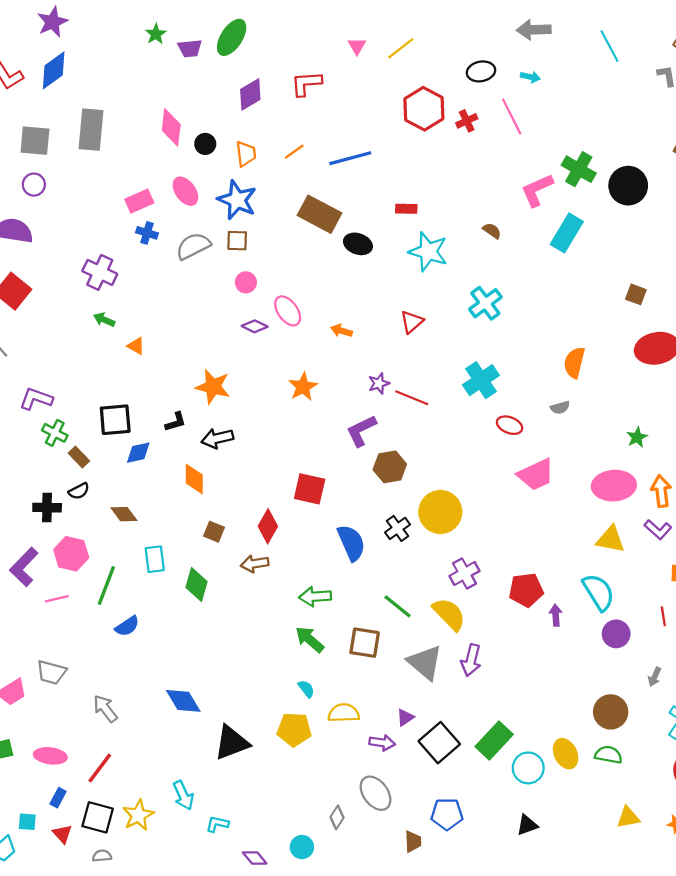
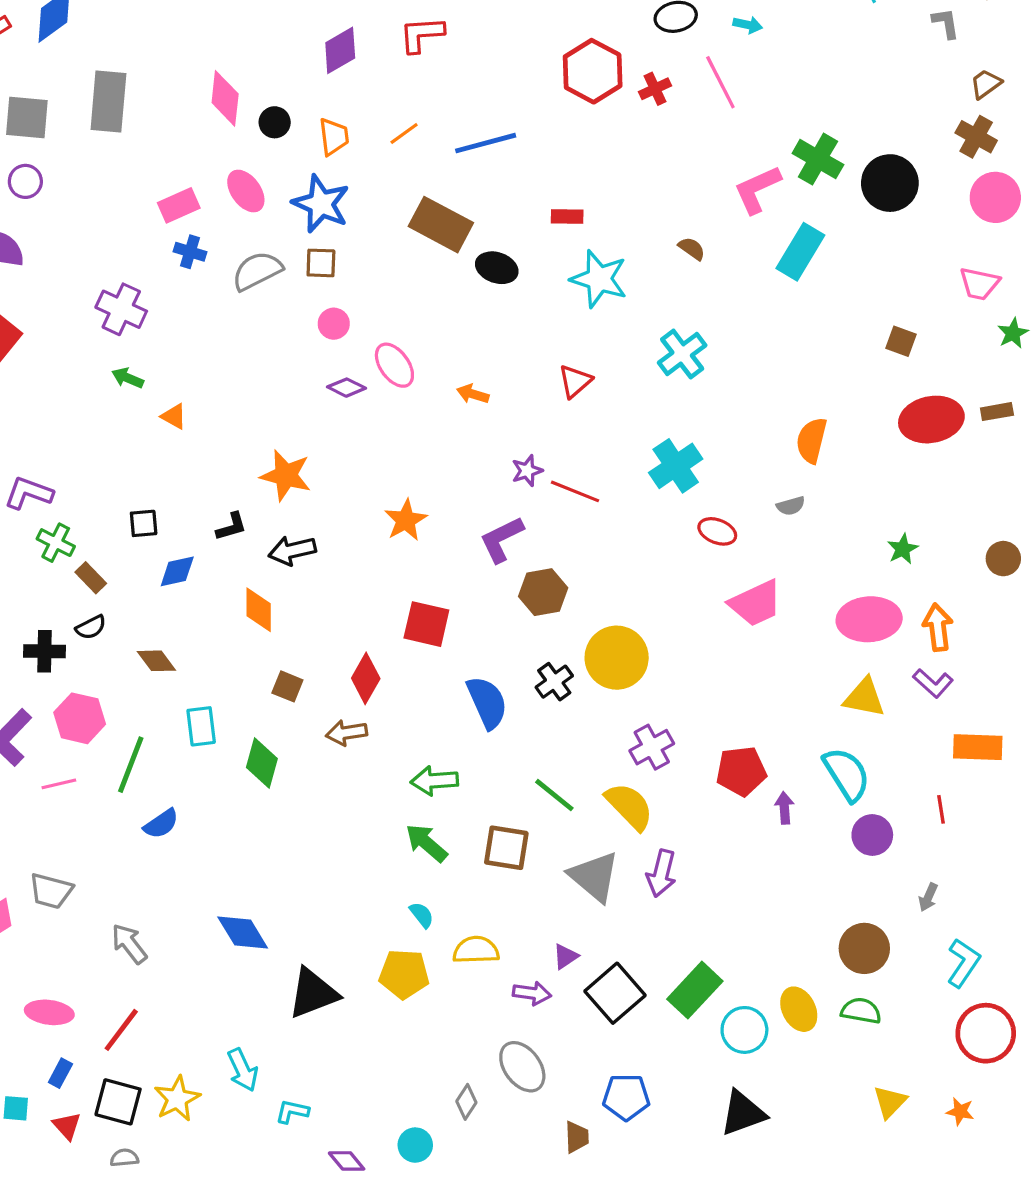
orange star: (303, 387) -> (406, 520), moved
black square: (115, 420) -> (144, 523), size x0.6
yellow triangle: (628, 817) -> (890, 1102), turned -35
black triangle: (527, 825) -> (743, 1113), size x1.5

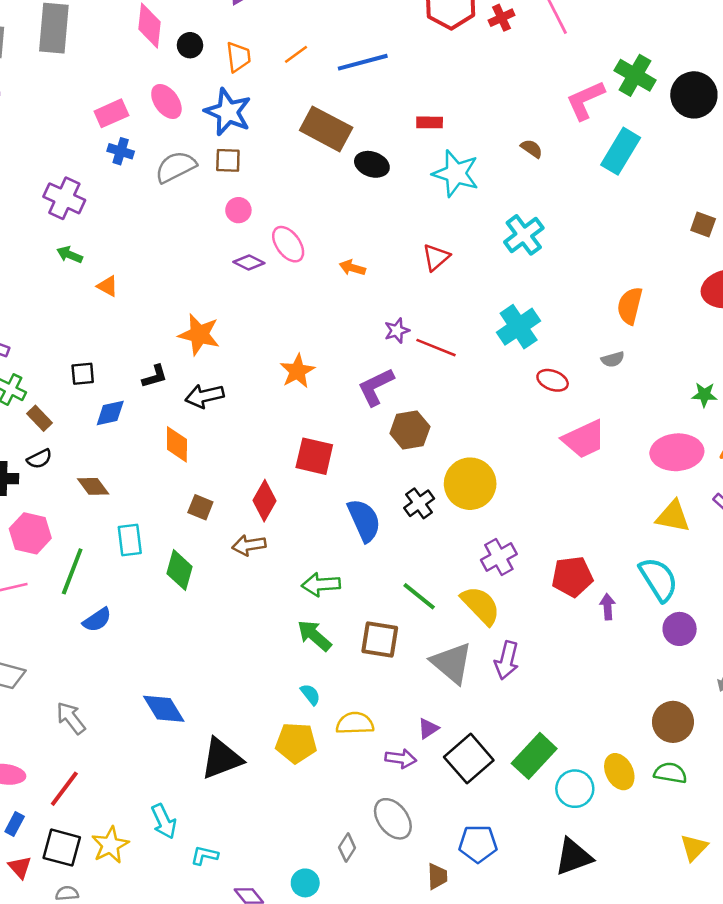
green star: (903, 549) -> (704, 395), turned 30

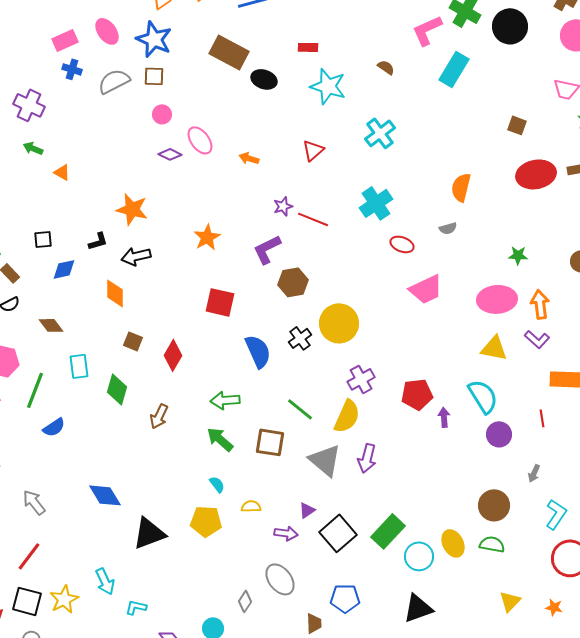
red diamond: (265, 501) -> (173, 355), moved
brown arrow: (249, 545) -> (159, 416), moved, turned -55
yellow semicircle: (481, 605) -> (347, 416), turned 68
yellow semicircle: (355, 723) -> (251, 506), size x0.7

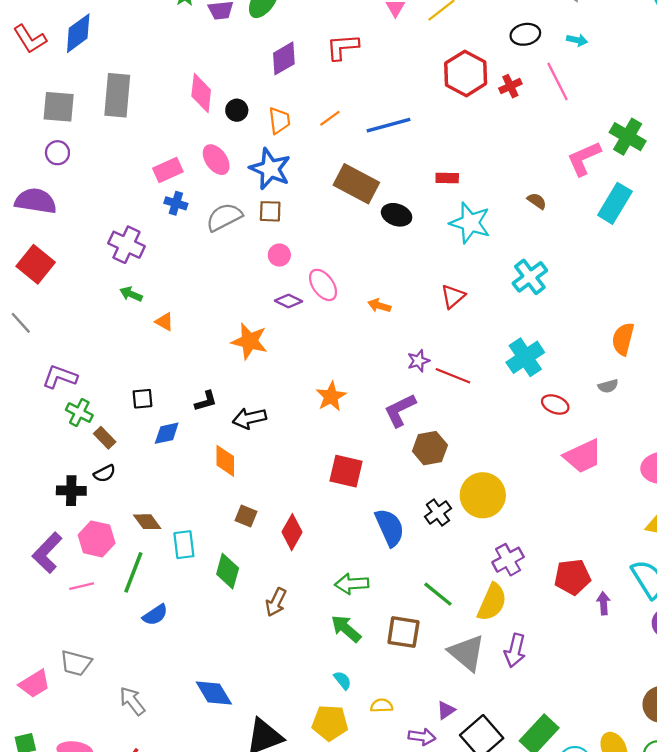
orange star: (132, 209) -> (249, 341), moved
brown diamond: (51, 325) -> (147, 522), moved

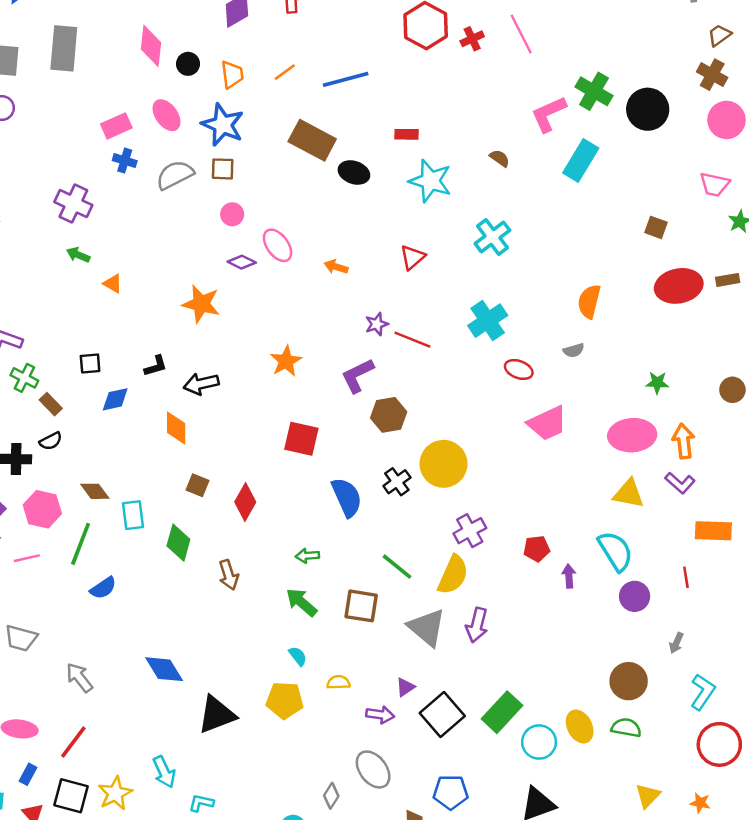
red pentagon: (572, 577) -> (537, 549), size x0.7
green arrow: (352, 584) -> (307, 556), size x0.7
brown arrow: (276, 602) -> (229, 575), turned -44

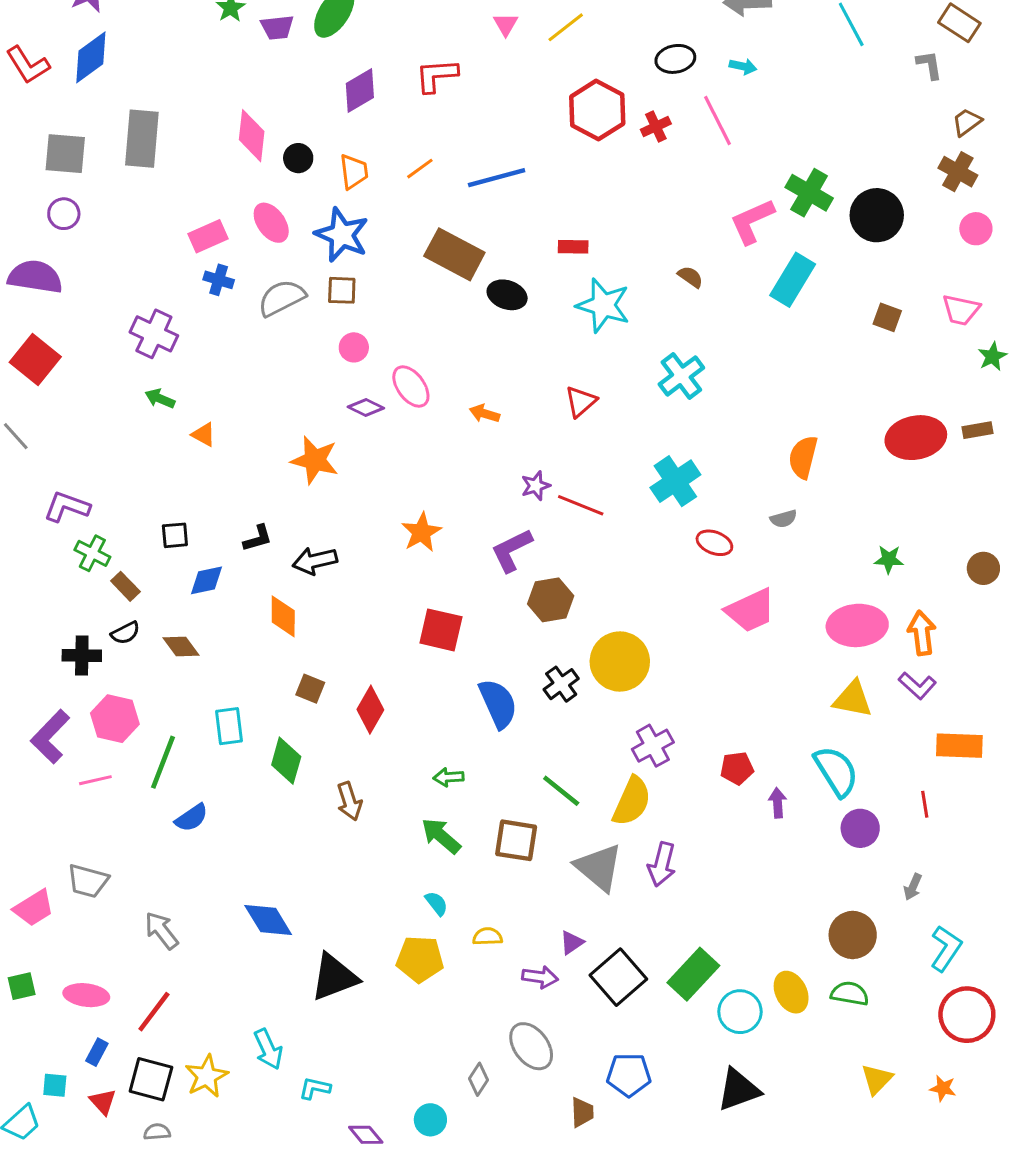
pink circle: (726, 120) -> (976, 229), size x0.7
brown square: (656, 227) -> (887, 317), moved
brown diamond: (95, 491) -> (181, 646), moved

